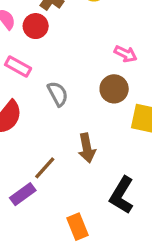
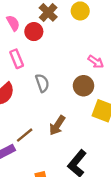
pink rectangle: (18, 66) -> (17, 59), turned 30
brown arrow: (87, 148) -> (57, 125), turned 36

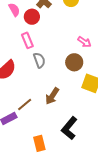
pink rectangle: (17, 59) -> (27, 40), moved

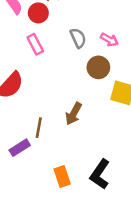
gray semicircle: (39, 60) -> (78, 38), moved
brown line: (25, 104) -> (39, 128), turned -35
black L-shape: (69, 128) -> (100, 174), moved

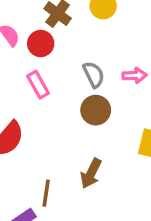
pink arrow: (109, 40) -> (135, 75), turned -30
brown circle: (98, 67) -> (96, 110), moved

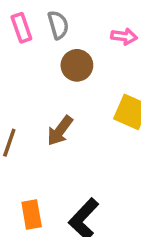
gray semicircle: (94, 74) -> (58, 25), moved

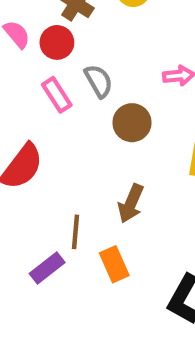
orange rectangle: (32, 215) -> (114, 264), moved

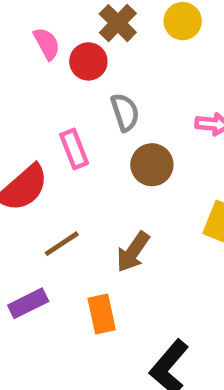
pink rectangle: (57, 95) -> (74, 149), moved
brown line: (76, 232) -> (62, 244), moved, turned 40

